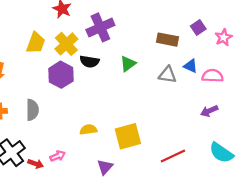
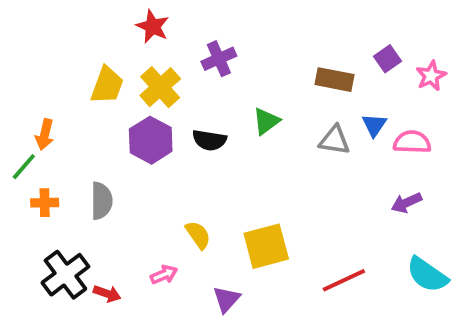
purple cross: (100, 27) -> (219, 59), size x0.7
black semicircle: (89, 62) -> (209, 140), moved
blue triangle: (191, 66) -> (374, 125), turned 40
yellow semicircle: (88, 130) -> (198, 235), turned 63
pink arrow: (58, 156) -> (164, 275), moved

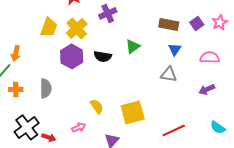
purple square: (387, 59) -> (197, 23), moved
blue triangle: (374, 125) -> (175, 49), moved
gray triangle: (334, 140) -> (169, 74), moved
cyan semicircle: (427, 275) -> (218, 127), size x0.7

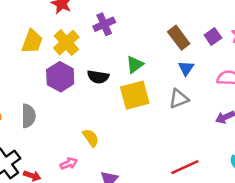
brown rectangle: (169, 24) -> (179, 38), turned 42
gray triangle: (169, 74) -> (179, 99), turned -30
yellow square: (133, 112) -> (135, 95), moved

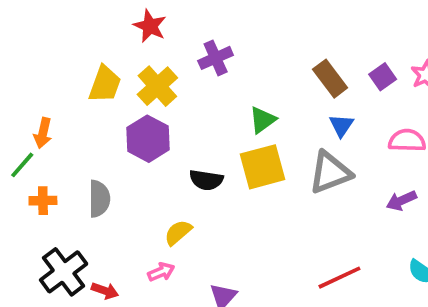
black semicircle: (98, 77) -> (206, 180), moved
gray triangle: (179, 99) -> (330, 172), size x1.4
yellow semicircle: (91, 138) -> (178, 232), moved, turned -96

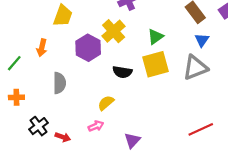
yellow cross: (157, 86) -> (114, 31), moved
orange arrow: (43, 133) -> (42, 48), moved
orange cross: (43, 201) -> (16, 97), moved
black cross: (64, 272) -> (39, 126), size x0.7

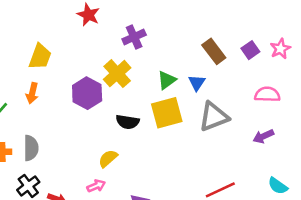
yellow trapezoid: (63, 16) -> (40, 57), moved
blue triangle: (202, 40) -> (197, 83), moved
gray semicircle: (59, 83) -> (31, 148), moved

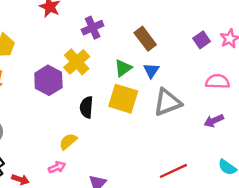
brown rectangle: (214, 51) -> (145, 39), moved
yellow square: (167, 113) -> (123, 99), turned 32
black semicircle: (128, 122) -> (86, 107), turned 85

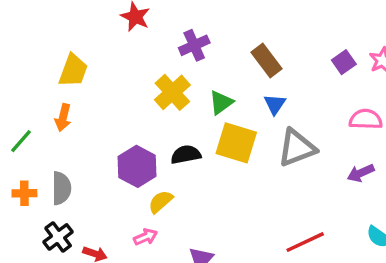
green triangle: (123, 68) -> (221, 102), moved
purple hexagon: (48, 80) -> (137, 166), moved
black semicircle: (86, 107) -> (186, 155), turned 75

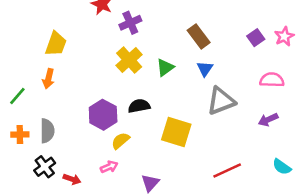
purple cross: (194, 45) -> (130, 23), moved
yellow square: (236, 143) -> (176, 132), moved

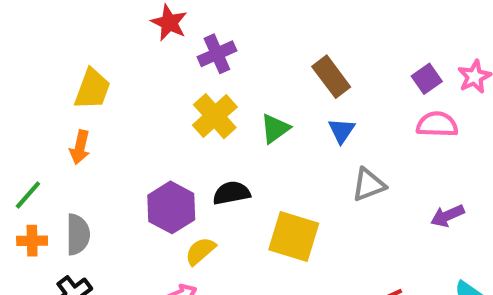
pink semicircle: (272, 80) -> (437, 124), moved
green line: (17, 96) -> (28, 195), moved
gray triangle: (221, 101) -> (369, 185), size x0.7

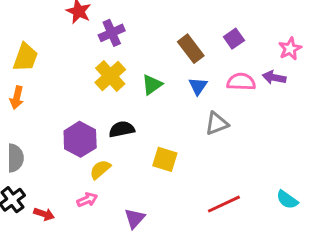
purple square: (427, 79) -> (234, 39), moved
pink semicircle: (437, 124) -> (241, 82), moved
purple arrow: (447, 216) -> (274, 77), moved, turned 35
yellow square: (294, 237) -> (165, 159), size x0.7

